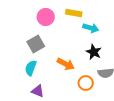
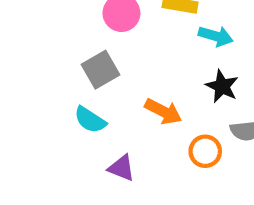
cyan semicircle: (31, 68) -> (90, 120), turned -77
purple triangle: (38, 91) -> (121, 168), moved

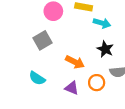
cyan semicircle: (90, 120) -> (37, 78), moved
purple triangle: (121, 168) -> (72, 88), moved

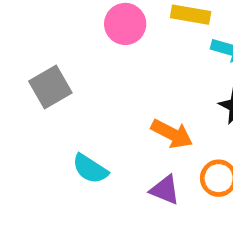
gray square: (43, 40) -> (50, 87), moved

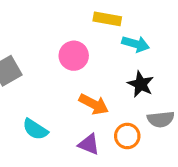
pink circle: (125, 24) -> (74, 56), moved

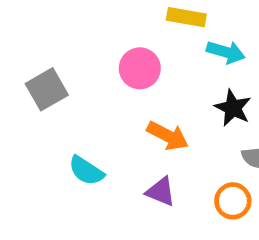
orange circle: (127, 136) -> (233, 201), moved

